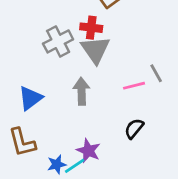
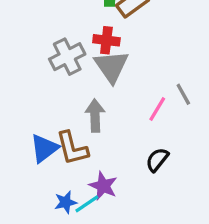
pink line: (134, 86) -> (157, 109), turned -45
blue triangle: (30, 98) -> (44, 148), moved
brown L-shape: (22, 142) -> (72, 148), moved

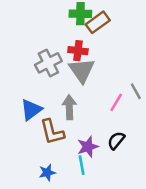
blue triangle: (44, 148) -> (31, 110), moved
purple star: (103, 186) -> (88, 147), moved, turned 30
cyan line: (87, 204) -> (82, 165), moved, turned -66

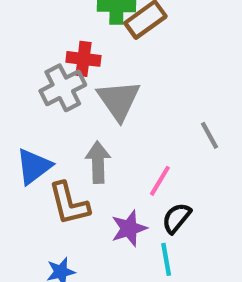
red cross: (78, 51) -> (83, 59), moved
pink line: (116, 102) -> (160, 181), moved
cyan line: (82, 165) -> (166, 259), moved

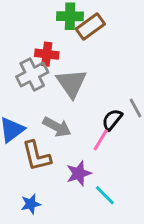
gray arrow: (98, 162) -> (57, 127), turned 120
black semicircle: (176, 218) -> (112, 120), moved
cyan line: (166, 259) -> (105, 195), turned -35

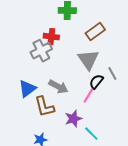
brown rectangle: (90, 26) -> (95, 32), moved
gray triangle: (71, 83) -> (88, 60), moved

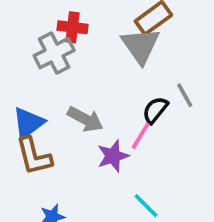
gray triangle: (88, 60) -> (141, 46), moved
brown L-shape: (44, 107) -> (34, 156), moved
purple star: (73, 119) -> (113, 156), moved

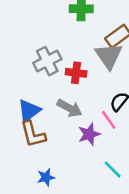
red cross: (72, 27) -> (76, 73), moved
pink line: (141, 136) -> (109, 120), turned -66

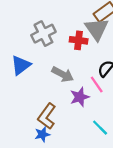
red cross: (76, 73) -> (79, 40), moved
blue triangle: (29, 111) -> (21, 65), moved
brown L-shape: (33, 134) -> (47, 116), moved, turned 50

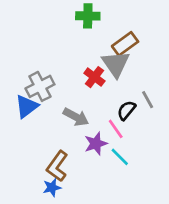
gray cross: (43, 34) -> (40, 86), moved
red cross: (79, 40) -> (94, 77), turned 30
cyan line: (100, 128) -> (120, 157), moved

